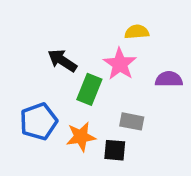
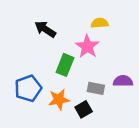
black arrow: (62, 61) -> (45, 29), moved
purple semicircle: (169, 79) -> (123, 81), moved
black square: (115, 150) -> (84, 109), turned -35

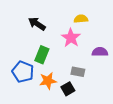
green rectangle: (65, 65) -> (42, 55), moved
purple semicircle: (123, 81) -> (100, 52), moved
blue pentagon: (28, 88) -> (23, 72), turned -30

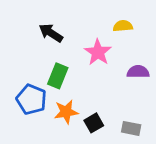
yellow semicircle: (81, 19) -> (123, 26), moved
gray rectangle: (78, 72) -> (131, 128), moved

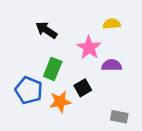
purple semicircle: (138, 72) -> (112, 65), moved
black square: (94, 123) -> (83, 88), moved

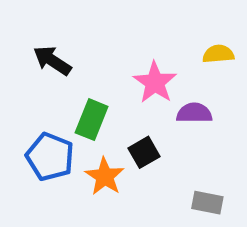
yellow semicircle: (112, 24) -> (218, 54), moved
black arrow: (46, 30) -> (52, 61), moved
orange star: (60, 102) -> (105, 176), turned -30

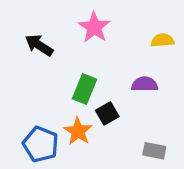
pink star: (155, 82) -> (94, 27), moved
green rectangle: (92, 120) -> (84, 89), moved
blue pentagon: (50, 157) -> (41, 144), moved

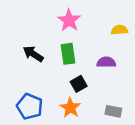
black arrow: (39, 45) -> (33, 54), moved
green rectangle: (84, 89) -> (68, 54), moved, turned -30
orange star: (78, 131) -> (70, 108), moved

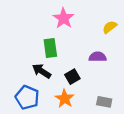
yellow semicircle: (119, 30) -> (110, 27), turned -32
black arrow: (33, 54) -> (42, 71), moved
green rectangle: (68, 54) -> (50, 48), moved

